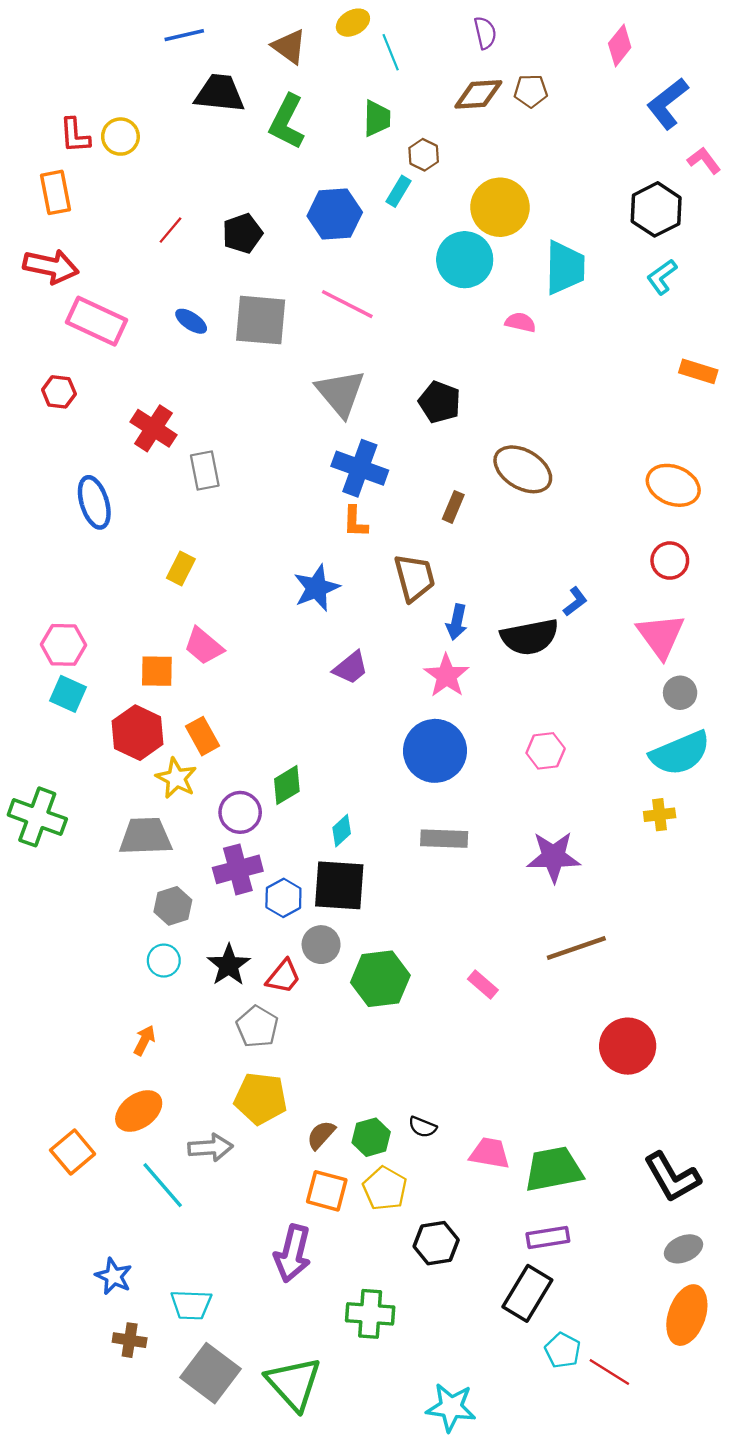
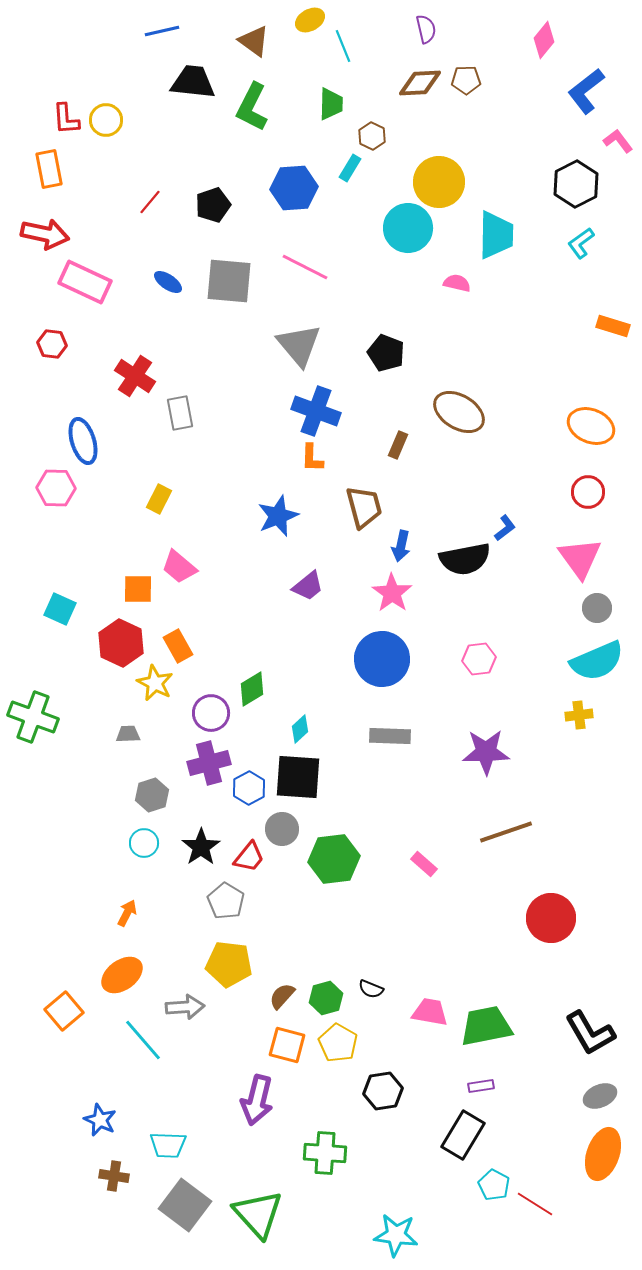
pink hexagon: (63, 645) -> (56, 488), moved
gray trapezoid: (146, 836) -> (128, 734), size x0.5
purple rectangle: (548, 1238) -> (481, 1086), size x0.7

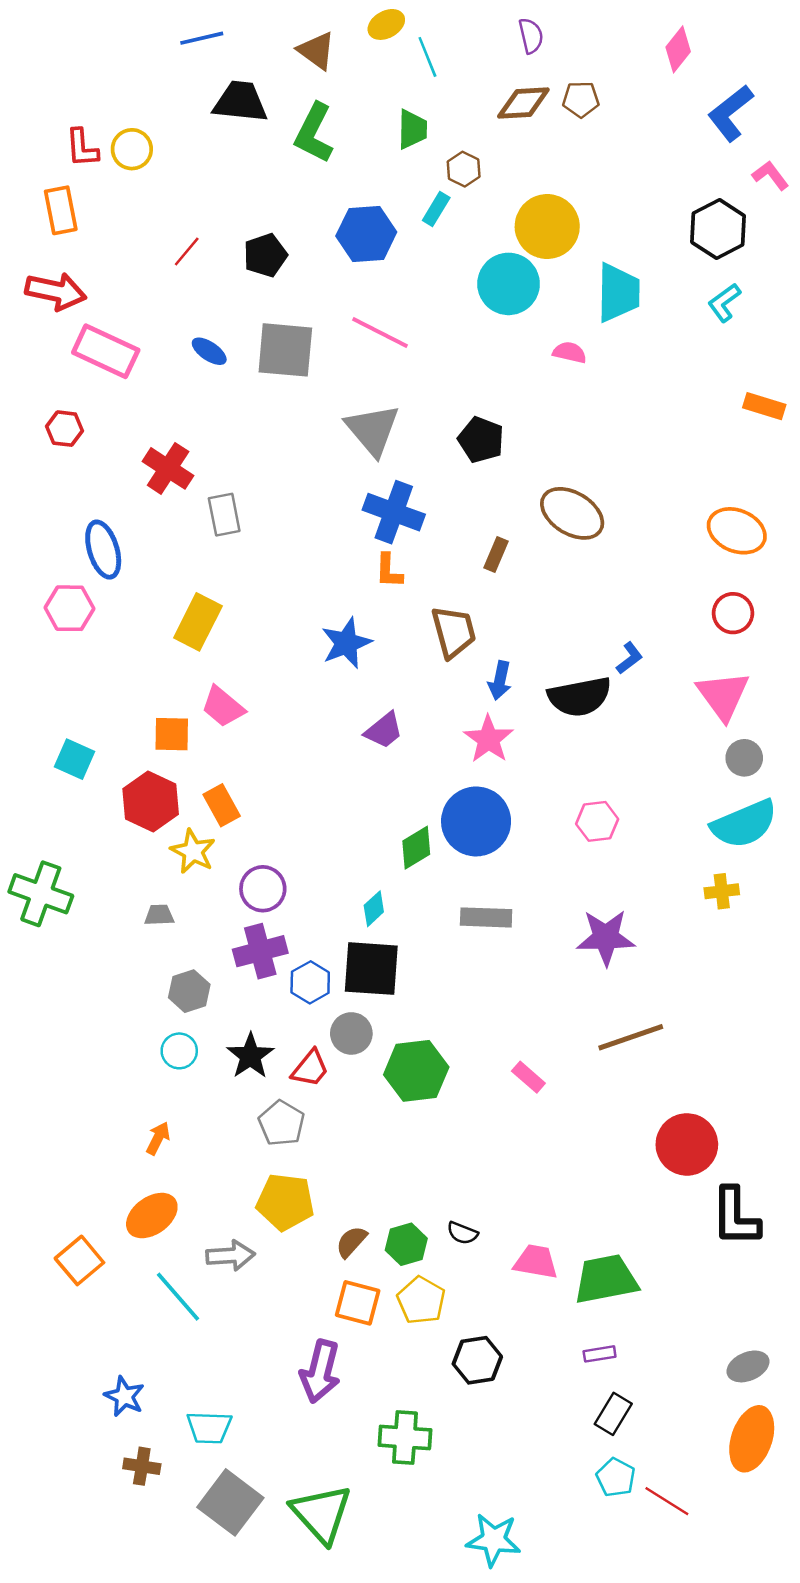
yellow rectangle: (159, 499) -> (198, 622), size x1.5
green diamond: (252, 689) -> (416, 848), moved
black L-shape: (590, 1033) -> (735, 1217), moved, turned 30
black rectangle: (463, 1135) -> (613, 1414), moved, size x0.7

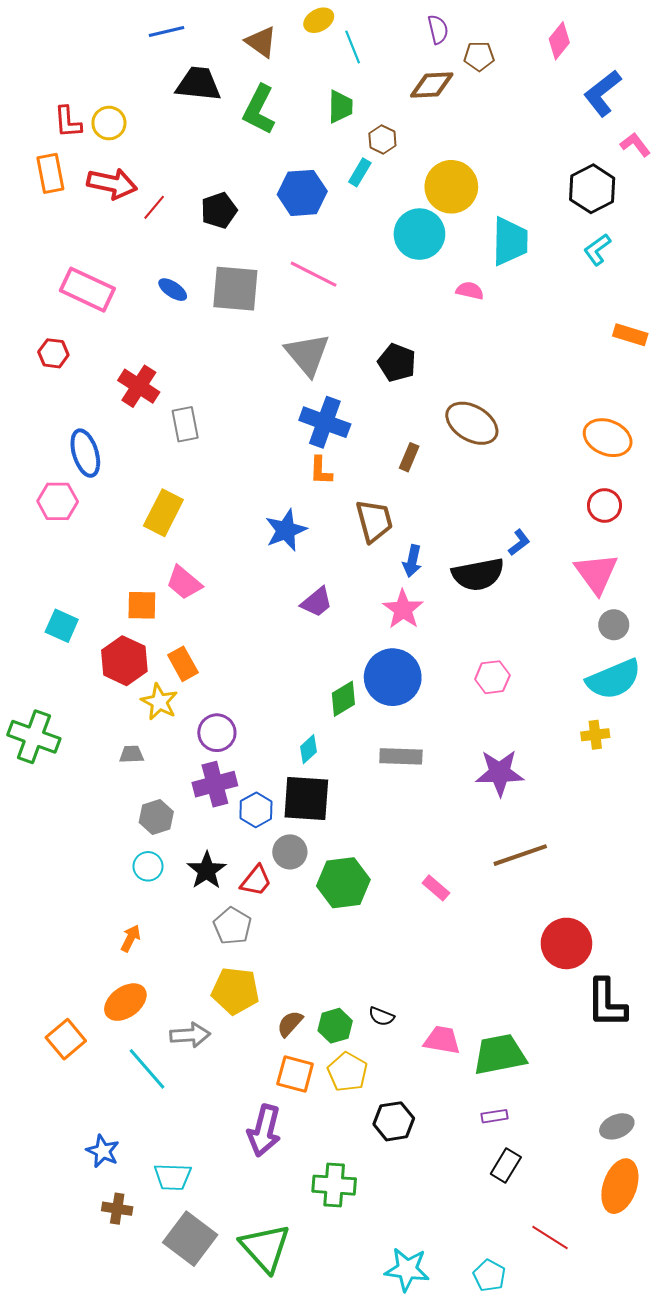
brown pentagon: (581, 99) -> (479, 56), moved
red arrow: (56, 291) -> (112, 184), moved
cyan pentagon: (616, 1477) -> (489, 1276), moved

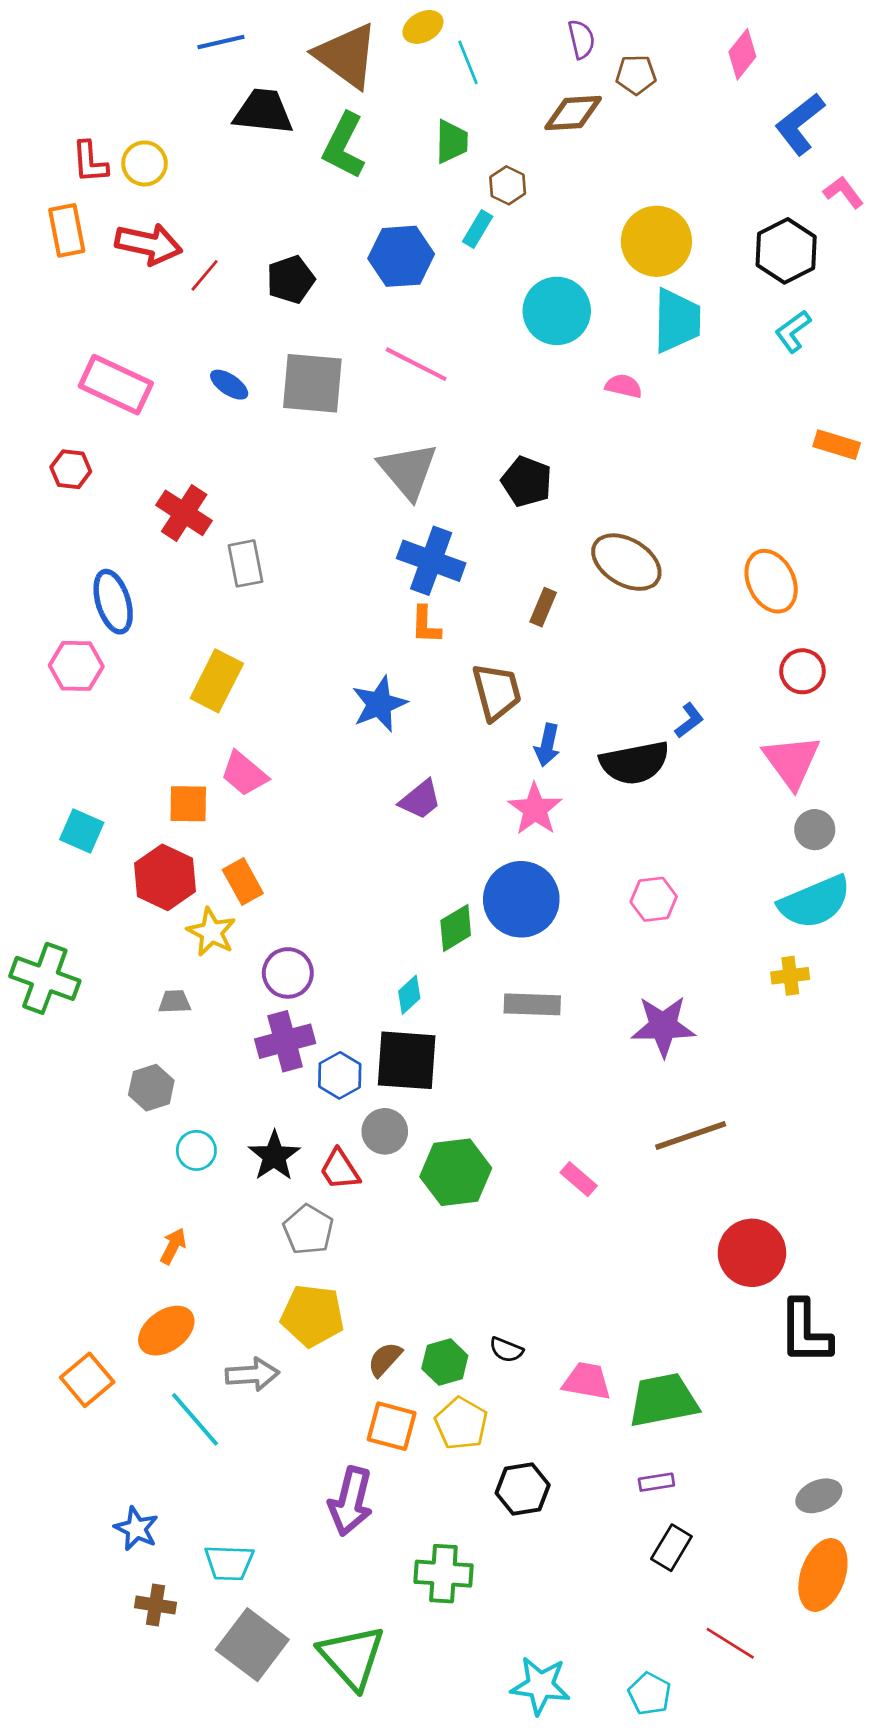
brown triangle: (261, 42) -> (347, 56), size x1.6
yellow circle: (451, 187) -> (656, 241), moved
orange ellipse: (608, 438) -> (771, 581), moved, turned 42
gray hexagon: (156, 817) -> (151, 1088), moved
red trapezoid: (256, 881) -> (340, 1170), turned 108

